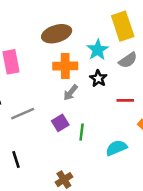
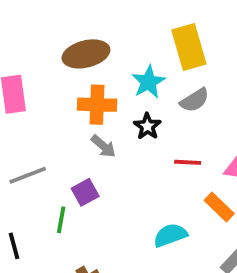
gray arrow: (71, 93) -> (103, 146), turned -91
green line: (82, 132) -> (61, 220), moved

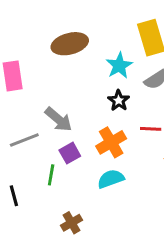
orange cross: (97, 105) -> (111, 142), moved, turned -32
gray arrow: (103, 146) -> (58, 119), moved, size x1.4
cyan semicircle: (170, 235) -> (111, 179), moved

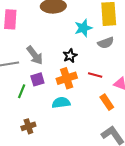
black star: (119, 100) -> (70, 56), moved

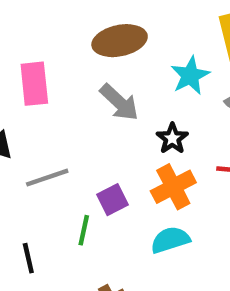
gray arrow: (35, 55) -> (119, 102), moved

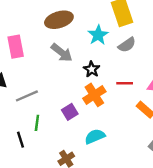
purple square: (112, 200) -> (70, 112), moved
green line: (84, 230) -> (37, 123), moved
cyan semicircle: (170, 240) -> (95, 136), moved

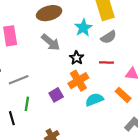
red line: (125, 83) -> (106, 62), moved
cyan semicircle: (95, 136) -> (94, 100), moved

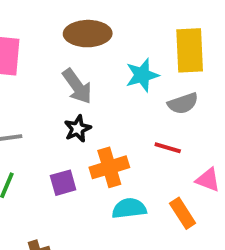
black star: (77, 58) -> (78, 129), moved

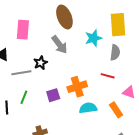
brown ellipse: (88, 34) -> (64, 17), turned 70
gray semicircle: (183, 103) -> (115, 52), turned -63
black star: (78, 129) -> (41, 63), moved

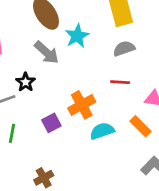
cyan star: (93, 38) -> (77, 36), moved
gray semicircle: (115, 52) -> (124, 48), turned -105

